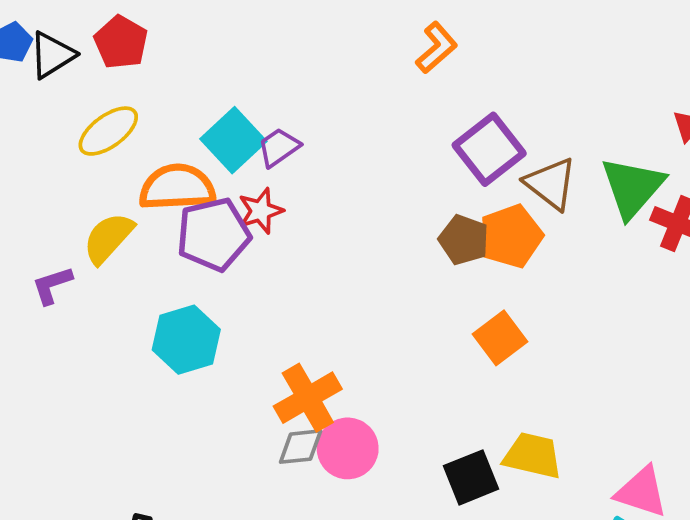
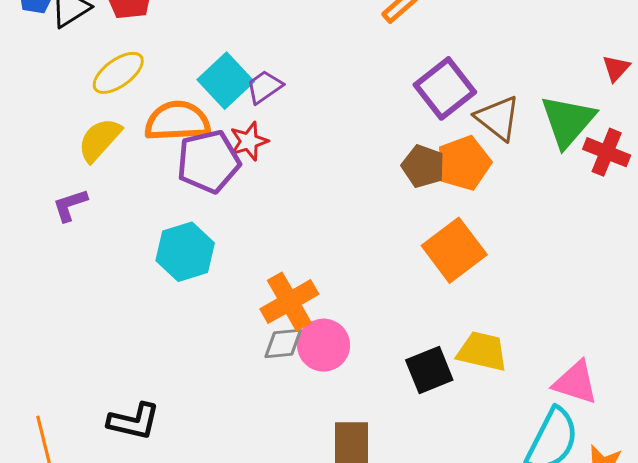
yellow semicircle: (108, 238) -> (100, 140), moved
orange square: (500, 338) -> (454, 250), size x1.4

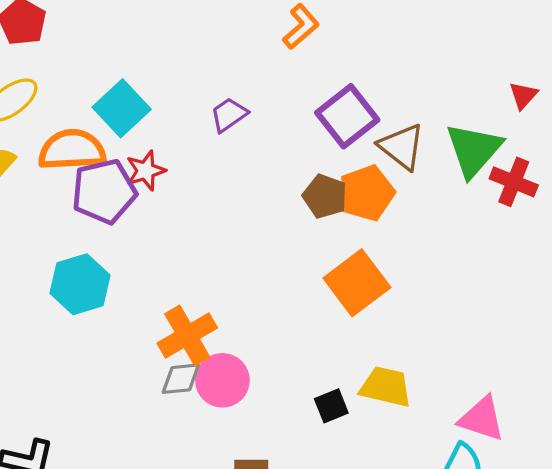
purple trapezoid: (264, 87) -> (229, 115), moved
black square: (429, 370) -> (331, 406), size x0.7

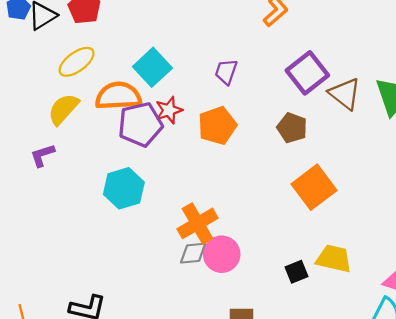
purple trapezoid: (229, 115) -> (226, 72), turned -36
orange pentagon: (366, 193) -> (217, 126), moved

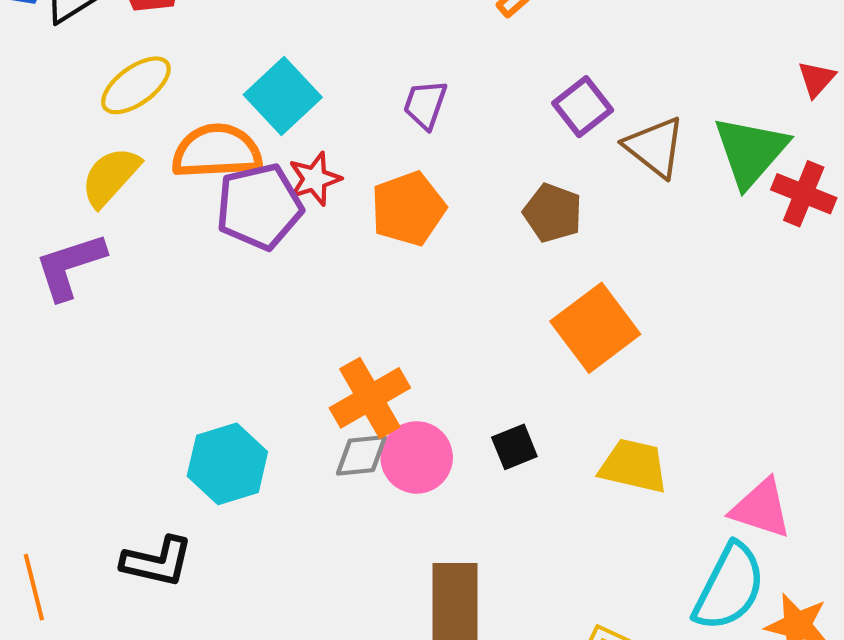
purple square: (307, 73) -> (583, 107), size x0.7
purple L-shape: (42, 155) -> (70, 266), size x1.5
cyan hexagon: (124, 188) -> (227, 464), moved
black square: (296, 272) -> (514, 447), moved

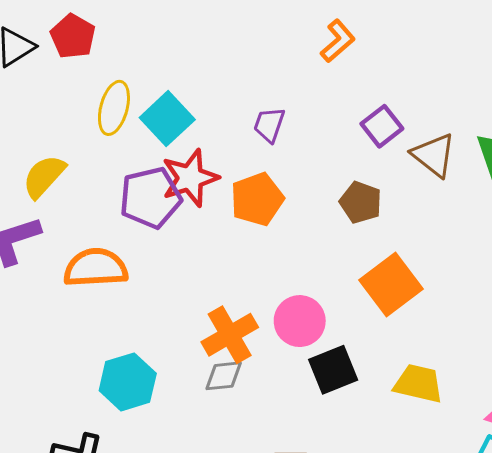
yellow ellipse: (136, 85) -> (114, 108), moved, turned -39
orange semicircle: (217, 151) -> (96, 268), moved
red star: (315, 179) -> (190, 178), size x1.5
black square: (514, 447) -> (333, 370), size x1.5
pink circle: (417, 457) -> (300, 321), moved

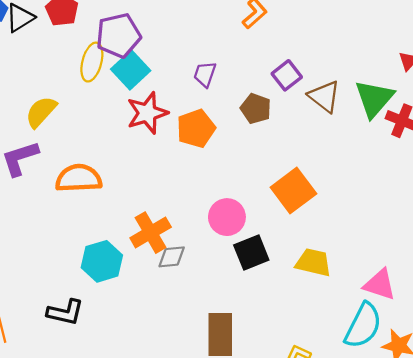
purple pentagon: (150, 198) -> (118, 35), moved
brown pentagon: (361, 202) -> (256, 109), moved
orange cross: (230, 335) -> (151, 233), moved

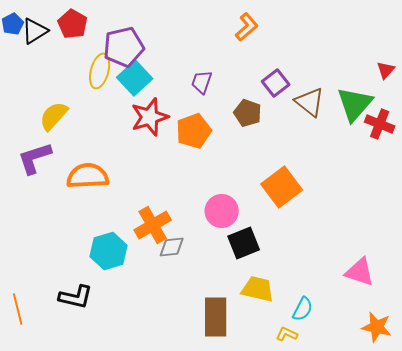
yellow trapezoid: (313, 262) -> (258, 289), moved
cyan semicircle: (363, 326) -> (303, 309), moved, size x0.6

